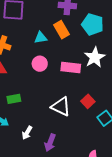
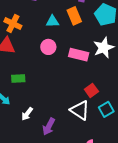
white triangle: (61, 107) -> (80, 110), moved

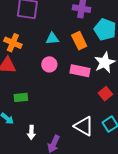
orange rectangle: (74, 16) -> (79, 41), moved
red square: (91, 90) -> (105, 94), moved
white arrow: (27, 114) -> (31, 132), turned -32

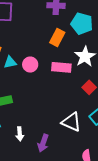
cyan triangle: (52, 39) -> (10, 62), moved
orange rectangle: (79, 41) -> (57, 37), turned 60

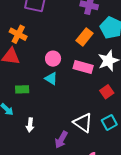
cyan triangle: (10, 62) -> (51, 78), moved, turned 32
purple arrow: (43, 143) -> (61, 140), moved

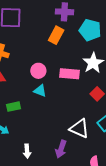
orange rectangle: (85, 37) -> (56, 35), moved
white arrow: (30, 125) -> (27, 151), moved

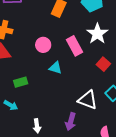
pink rectangle: (69, 74) -> (74, 46), turned 60
cyan triangle: (40, 91) -> (55, 68), moved

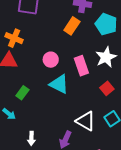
cyan triangle: (55, 68) -> (59, 84), size x1.5
green rectangle: (21, 82) -> (22, 93), turned -48

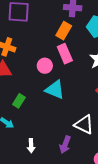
pink rectangle: (81, 66) -> (65, 54), moved

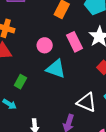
pink rectangle: (65, 54) -> (74, 42), moved

